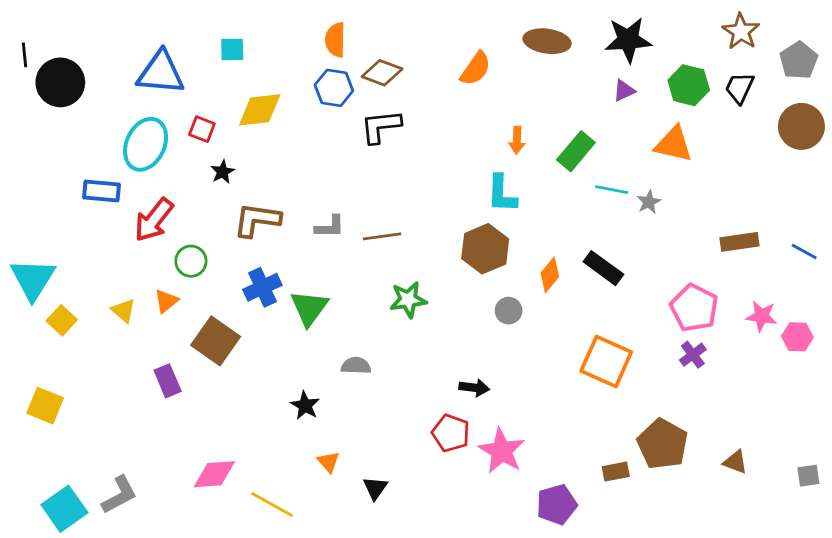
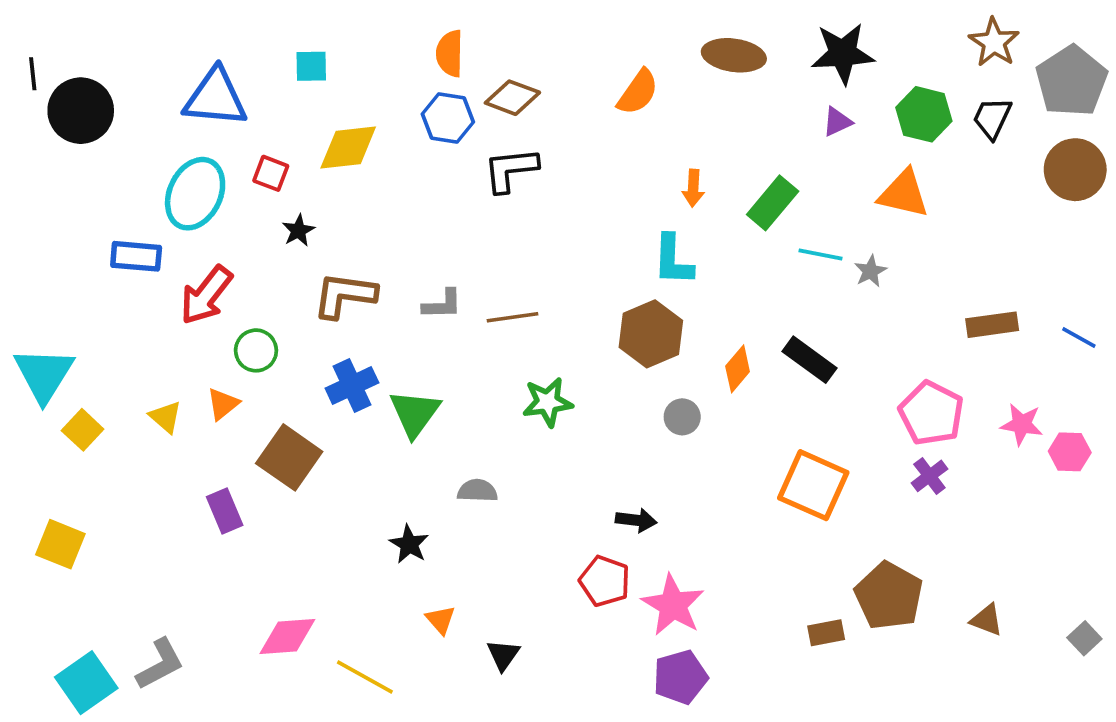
gray pentagon: (799, 60) -> (1071, 81), size x1.4
gray square: (808, 476) -> (1084, 638), turned -35
purple pentagon: (557, 505) -> (680, 677), moved

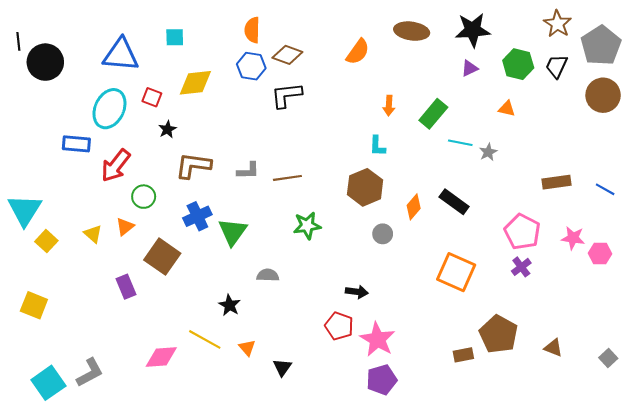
orange triangle: (904, 194) -> (507, 109), size x0.6
cyan L-shape: (673, 260) -> (377, 146), size x0.7
yellow line: (365, 677) -> (205, 339), moved

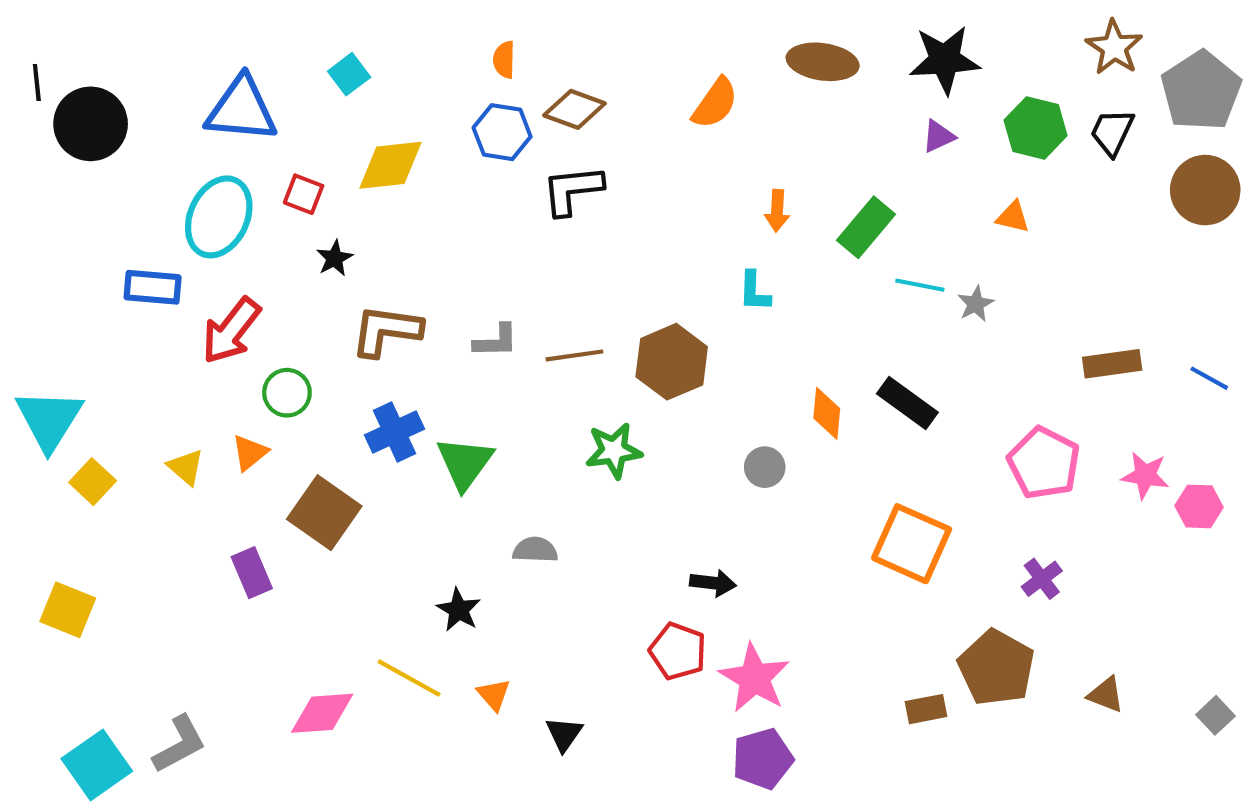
orange semicircle: (252, 30) -> (504, 60), size x0.7
cyan square: (175, 37) -> (349, 74), turned -36
brown hexagon: (365, 187) -> (672, 362), moved
orange diamond: (414, 207) -> (827, 413), turned -35
purple cross: (521, 267) -> (1042, 579), moved

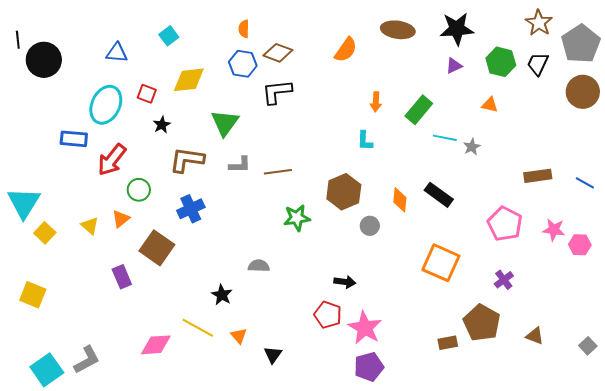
blue triangle: (241, 109) -> (117, 53), size x0.6
brown hexagon: (672, 362) -> (344, 192), moved
green triangle: (465, 463) -> (225, 123), moved

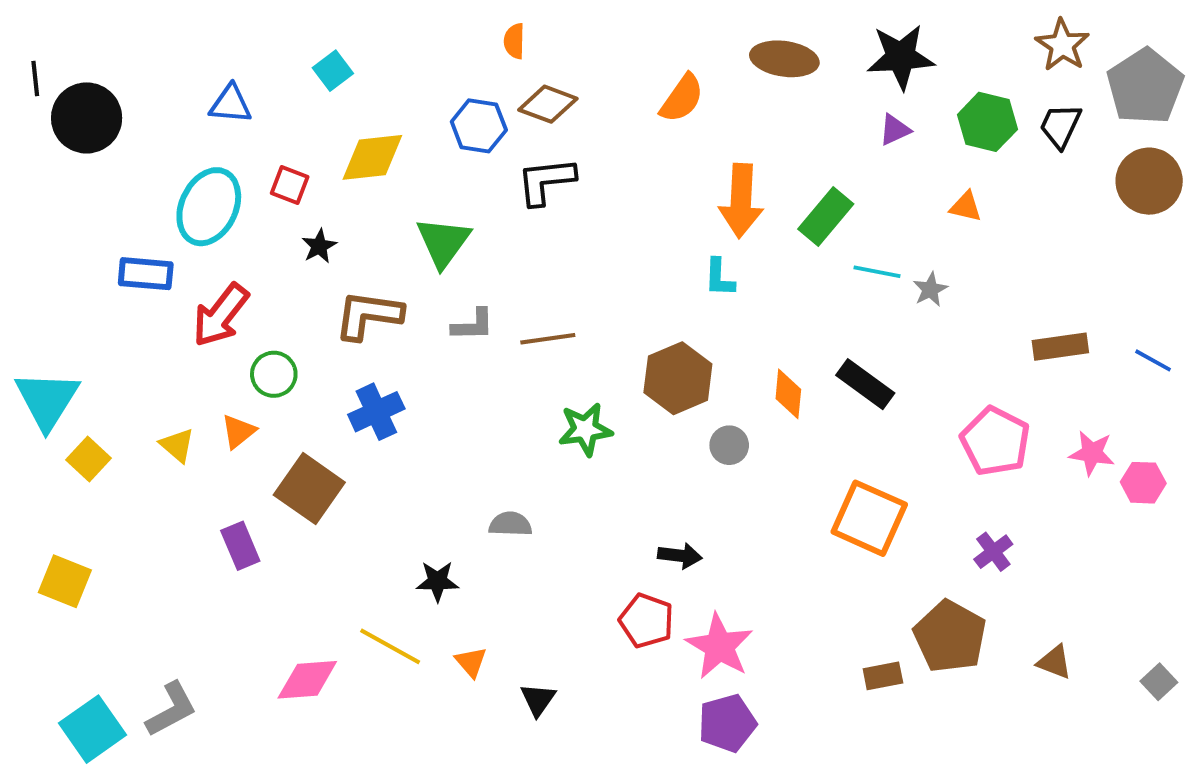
orange semicircle: (244, 29) -> (514, 41), moved
orange arrow: (376, 102) -> (741, 201), size x1.8
black star: (222, 295) -> (437, 581), turned -30

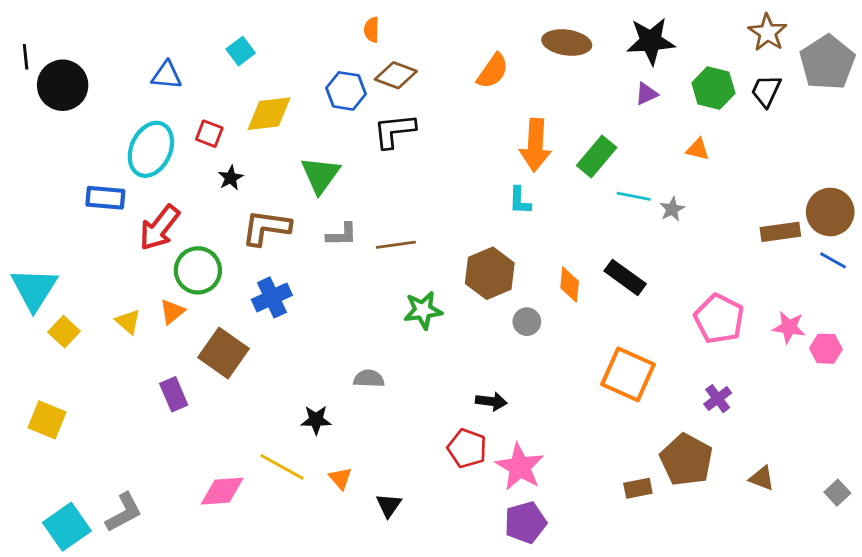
brown circle: (1149, 181) -> (830, 212), moved
brown rectangle: (1060, 347) -> (780, 232), moved
green circle: (274, 374) -> (198, 270), size x1.4

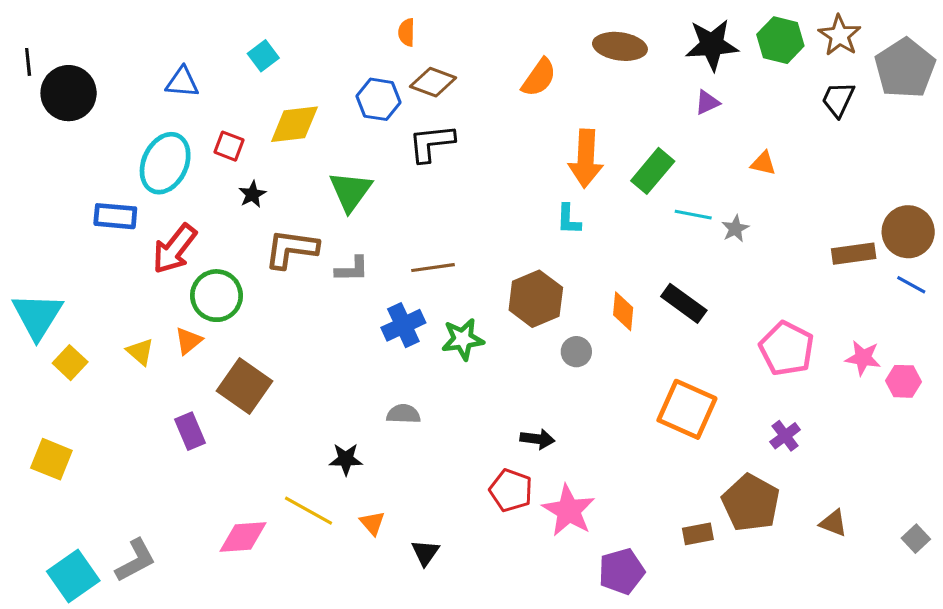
green hexagon: (713, 88) -> (780, 40), moved
gray L-shape: (342, 235) -> (352, 269), moved
blue cross: (272, 297) -> (403, 325), moved
purple pentagon: (525, 522) -> (622, 571), moved

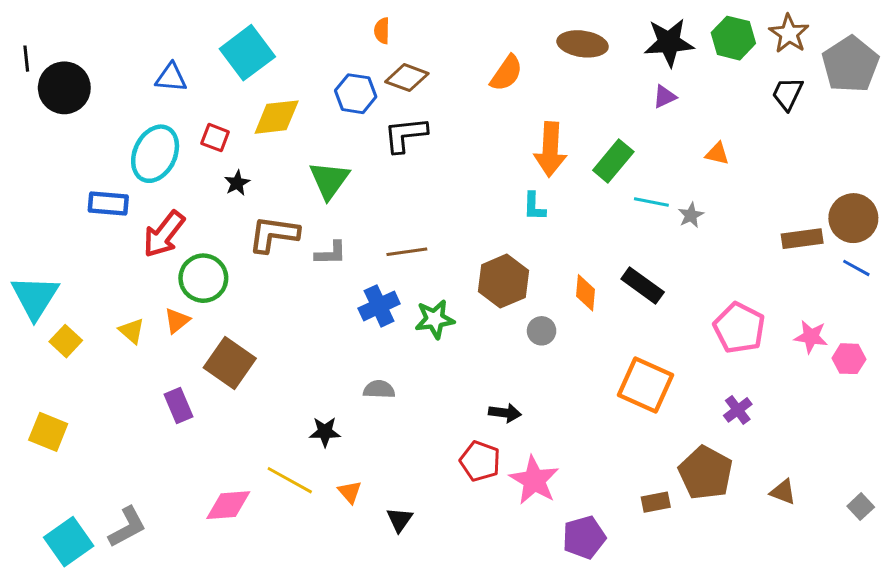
cyan square: (263, 56) -> (247, 53), size x1.8

